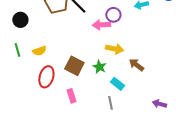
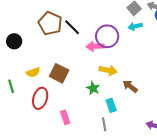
purple circle: (113, 15) -> (107, 36), size x1.5
green line: (17, 50) -> (11, 86), moved
brown square: (74, 66) -> (59, 73), moved
cyan rectangle: (117, 84) -> (111, 105), turned 32

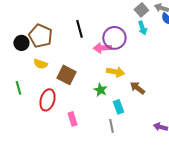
brown pentagon: (50, 23) -> (40, 36), moved
cyan arrow: (135, 26) -> (142, 28), turned -96
black line: (72, 27) -> (79, 29), turned 30
yellow semicircle: (33, 72) -> (40, 64), moved, turned 40

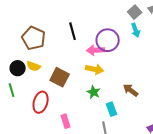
black circle: (21, 43) -> (18, 68), moved
yellow arrow: (115, 72) -> (95, 69), moved

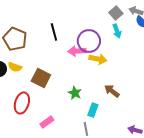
yellow arrow: (95, 69) -> (98, 59), moved
cyan rectangle: (112, 109) -> (93, 110), turned 40
pink rectangle: (66, 121) -> (47, 122), turned 72

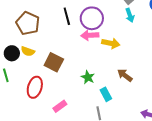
purple circle: (89, 41) -> (92, 18), moved
cyan rectangle: (93, 110) -> (106, 94), turned -48

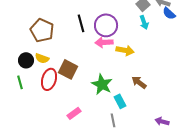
green star: (88, 77) -> (102, 84), size x1.5
red ellipse: (35, 87) -> (49, 79), moved

